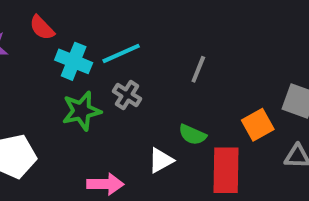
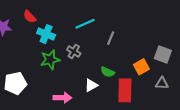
cyan line: (121, 53) -> (85, 24), moved

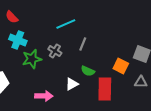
cyan cross: (46, 34) -> (18, 40), moved
gray line: (111, 38) -> (83, 44), moved
orange square: (141, 67) -> (121, 66), turned -35

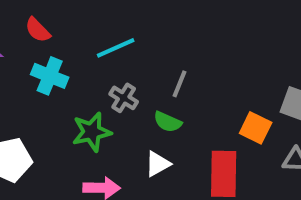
cyan line: (66, 24) -> (116, 48), moved
green star: (32, 59) -> (92, 132), moved
green semicircle: (88, 71) -> (168, 122), moved

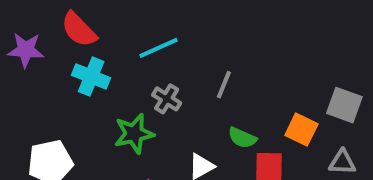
red semicircle: (38, 30) -> (79, 29), size x1.4
green semicircle: (168, 122) -> (242, 138), moved

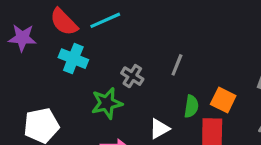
cyan line: (158, 48) -> (105, 20), moved
orange square: (301, 130) -> (223, 100), moved
green semicircle: (242, 138) -> (191, 106), turned -105

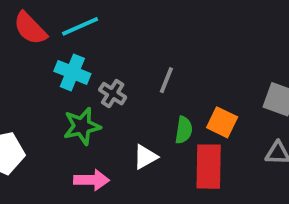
cyan cross: (73, 59) -> (72, 72), moved

